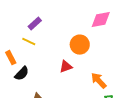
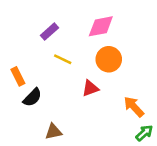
pink diamond: (101, 20) -> (101, 26), moved
yellow line: (29, 42) -> (63, 59), moved

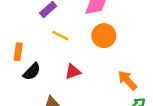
orange rectangle: (18, 76) -> (18, 52), turned 35
red triangle: (90, 88) -> (73, 72), moved

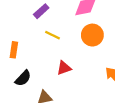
black semicircle: (32, 72) -> (23, 78), moved

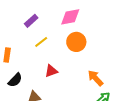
yellow line: (53, 35) -> (41, 42), turned -64

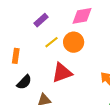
orange circle: (76, 42) -> (74, 42), moved
red triangle: (51, 71) -> (62, 73), size x1.5

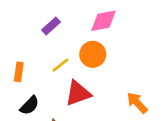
yellow line: (52, 42) -> (60, 65), moved

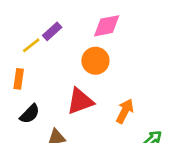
yellow line: (60, 65) -> (31, 45), moved
orange arrow: (137, 103) -> (125, 111), moved, turned 70

